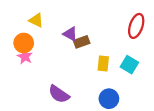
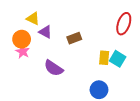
purple triangle: (70, 34) -> (45, 32), moved
yellow rectangle: (103, 63) -> (104, 58), moved
purple semicircle: (59, 94) -> (54, 68), moved

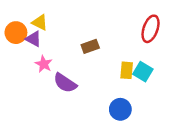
purple triangle: (45, 32) -> (34, 39), moved
orange circle: (22, 39) -> (16, 33), moved
pink star: (23, 52) -> (44, 64), moved

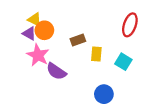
orange circle: (16, 33) -> (44, 30), moved
pink star: (44, 64) -> (38, 55), size x1.5
yellow rectangle: (127, 70) -> (96, 54), moved

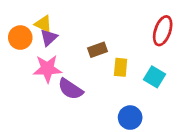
orange circle: (44, 30) -> (20, 38), moved
purple triangle: (29, 34) -> (49, 38), moved, turned 48
pink star: (38, 55) -> (47, 69), turned -30

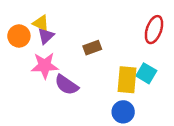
yellow rectangle: (121, 67) -> (127, 80), moved, size x1.5

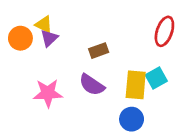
pink star: (45, 66) -> (48, 93), moved
cyan square: (146, 73) -> (156, 78), turned 30
purple semicircle: (67, 85) -> (92, 85), moved

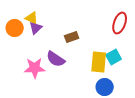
purple semicircle: (92, 85) -> (56, 59), moved
blue circle: (132, 119) -> (105, 87), moved

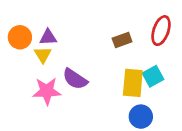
yellow triangle: (32, 18) -> (43, 55), moved, turned 32
purple triangle: (36, 28) -> (48, 37), turned 40
brown rectangle: (72, 37) -> (122, 40), moved

